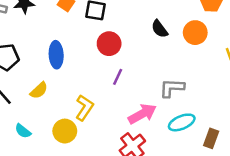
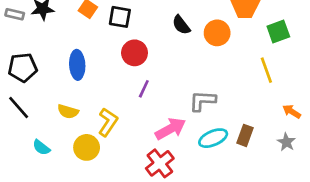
black semicircle: (160, 29) -> (181, 25), moved
orange circle: (195, 33) -> (217, 33), moved
yellow semicircle: (39, 90) -> (68, 111), moved, turned 60
brown rectangle: (211, 138) -> (245, 135), moved

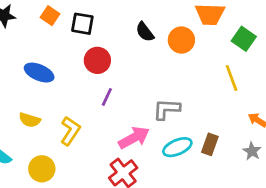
green square: (278, 32) -> (244, 39), turned -35
blue ellipse: (77, 65) -> (39, 73), turned -64
yellow circle: (87, 147) -> (42, 169), moved

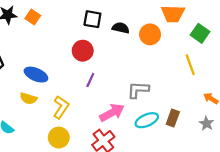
orange square: (50, 16) -> (33, 17), moved
black square: (82, 24) -> (92, 19), moved
black semicircle: (145, 32) -> (121, 28), turned 140
blue ellipse: (39, 73) -> (36, 75), moved
yellow circle: (42, 169) -> (59, 138), moved

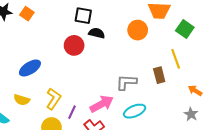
black semicircle: (121, 28) -> (97, 33), moved
blue ellipse: (36, 75) -> (30, 68), turned -55
purple line: (90, 80) -> (72, 112), moved
yellow semicircle: (28, 98) -> (22, 100), moved
brown rectangle: (173, 118) -> (159, 75), moved, turned -35

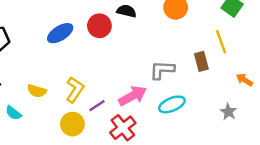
blue ellipse: (30, 68) -> (60, 33), moved
purple line: (72, 112) -> (97, 106), turned 32
gray star: (191, 114) -> (228, 112), moved

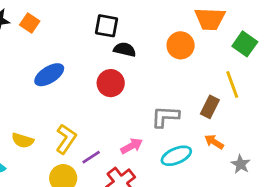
red circle: (99, 26) -> (111, 83), moved
brown rectangle: (201, 61) -> (210, 107), turned 42
orange arrow: (244, 80) -> (214, 142), moved
pink arrow: (133, 96) -> (132, 146), size x0.7

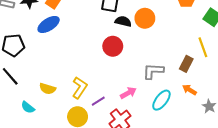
orange circle: (181, 45) -> (145, 18), moved
blue ellipse: (49, 75) -> (49, 24), moved
cyan ellipse: (176, 156) -> (161, 100), turned -30

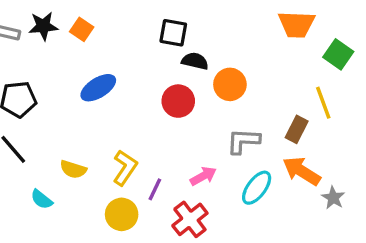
orange circle: (145, 18) -> (230, 84), moved
blue ellipse: (49, 24) -> (98, 88), moved
orange arrow: (189, 90) -> (302, 171), size x1.6
purple line: (98, 101) -> (155, 189), turned -32

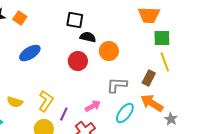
green square: (338, 54) -> (162, 38), moved, turned -36

